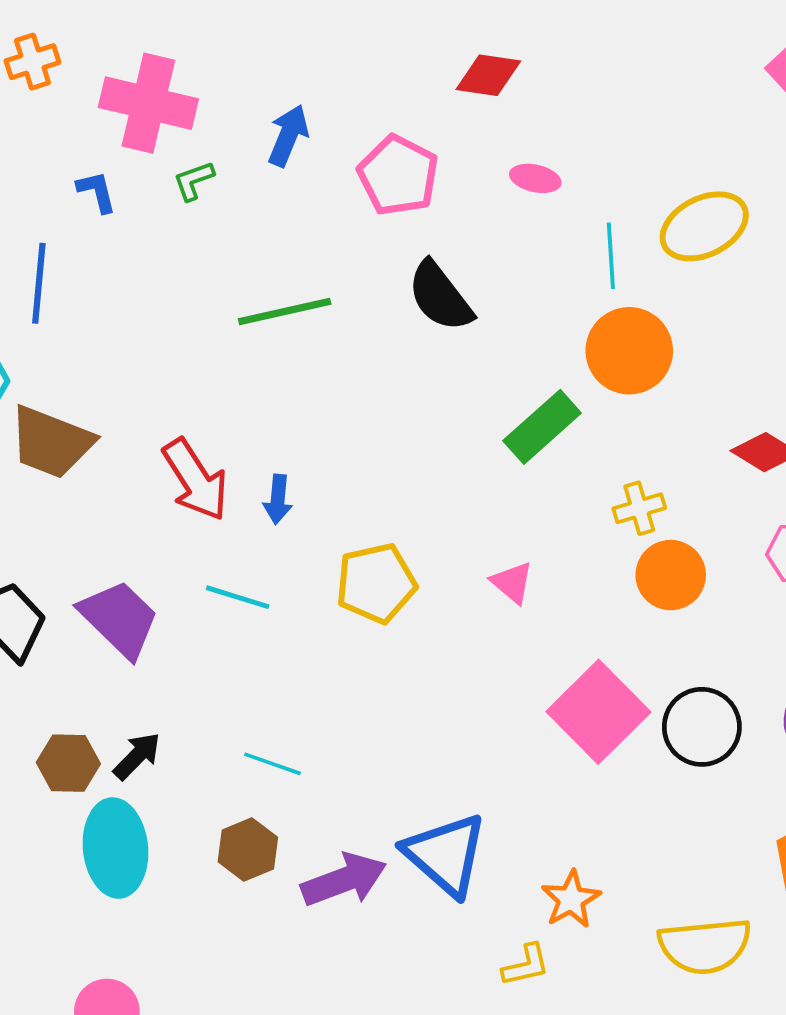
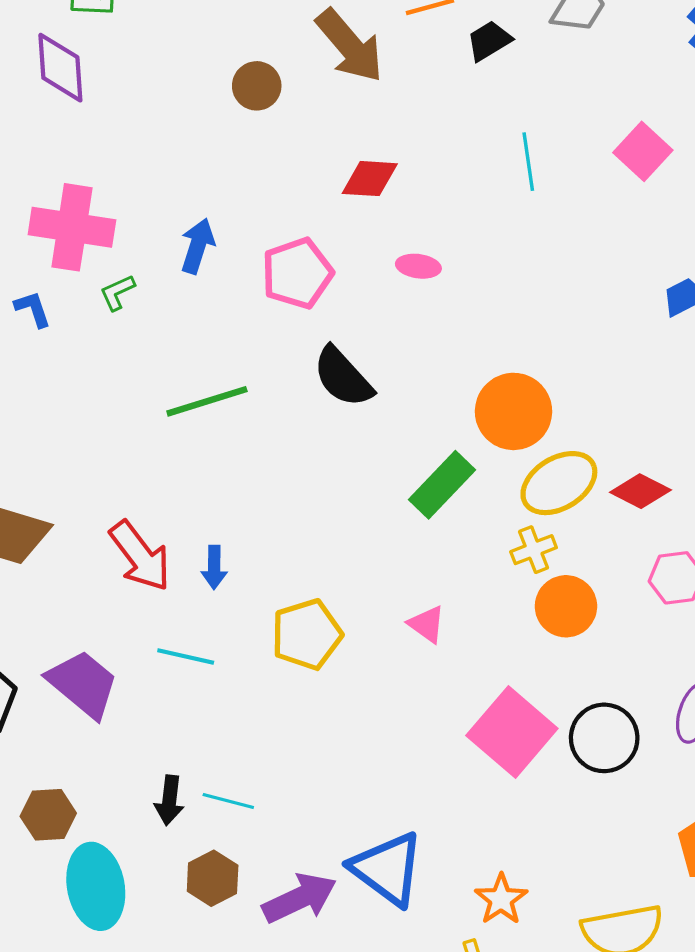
pink pentagon: (398, 175) -> (297, 273), turned 30
yellow ellipse: (704, 226) -> (559, 483), moved
cyan line: (611, 256) -> (528, 162), moved
black arrow: (137, 756) -> (169, 800), moved, turned 147

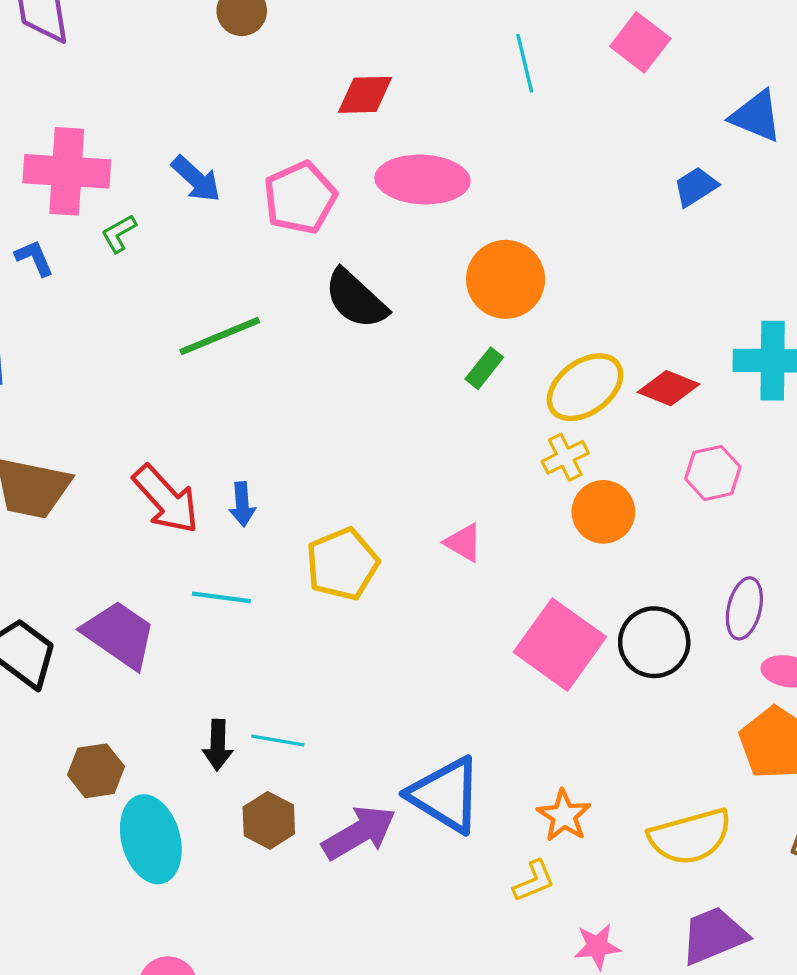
blue arrow: (197, 246) -> (196, 179), turned 120
pink ellipse: (418, 266) -> (423, 180), size x2.0
orange circle: (514, 411) -> (506, 279), moved
green rectangle: (442, 485) -> (484, 368), moved, size x0.6

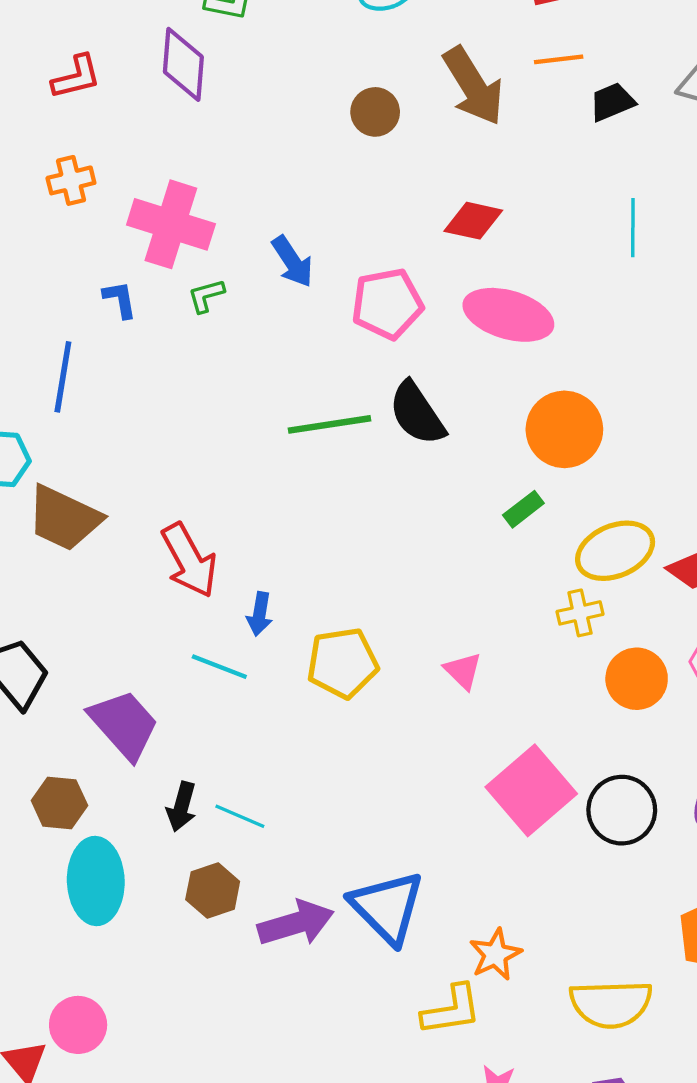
green line: (220, 336) -> (330, 424), moved
blue arrow: (242, 504) -> (260, 614), moved
orange circle: (603, 512) -> (637, 679), moved
purple trapezoid: (119, 635) -> (124, 724), moved
yellow L-shape: (534, 881) -> (451, 1010), size x1.4

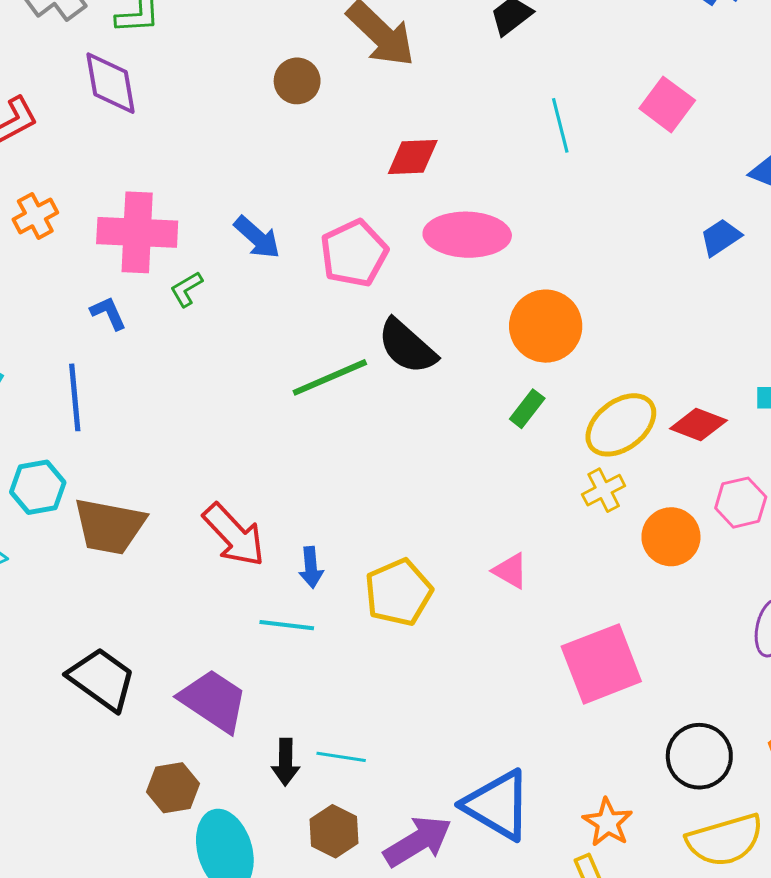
pink square: (531, 790) -> (601, 664), turned 34
black circle: (622, 810) -> (699, 756), moved

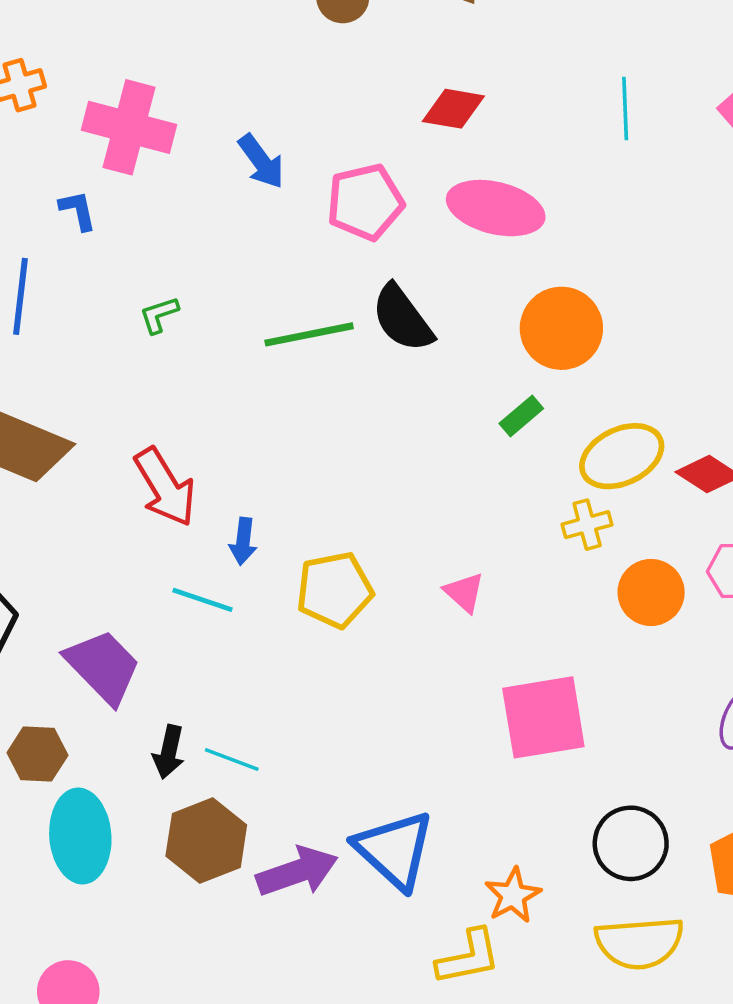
green L-shape: (186, 289) -> (159, 315), moved
brown hexagon: (334, 831) -> (206, 840), size x1.4

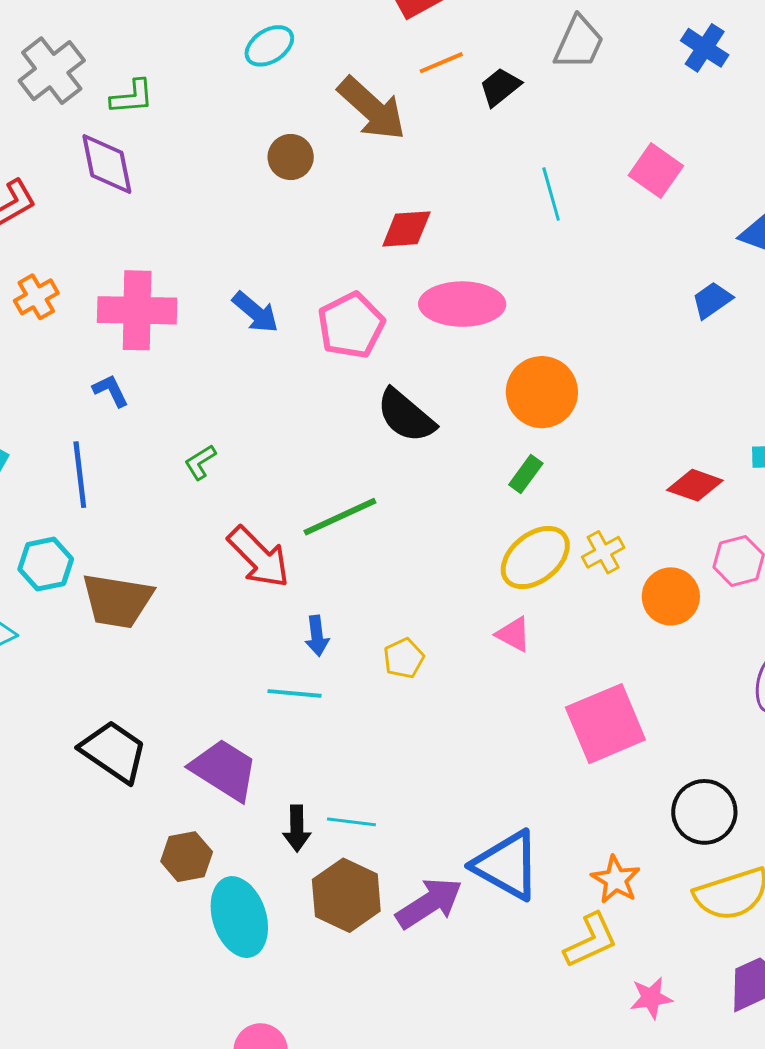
green line: (309, 334) -> (340, 517), moved
yellow ellipse: (622, 456) -> (535, 558), moved
red arrow: (165, 487) -> (259, 557), moved
yellow pentagon: (335, 590) -> (404, 658), size x0.6

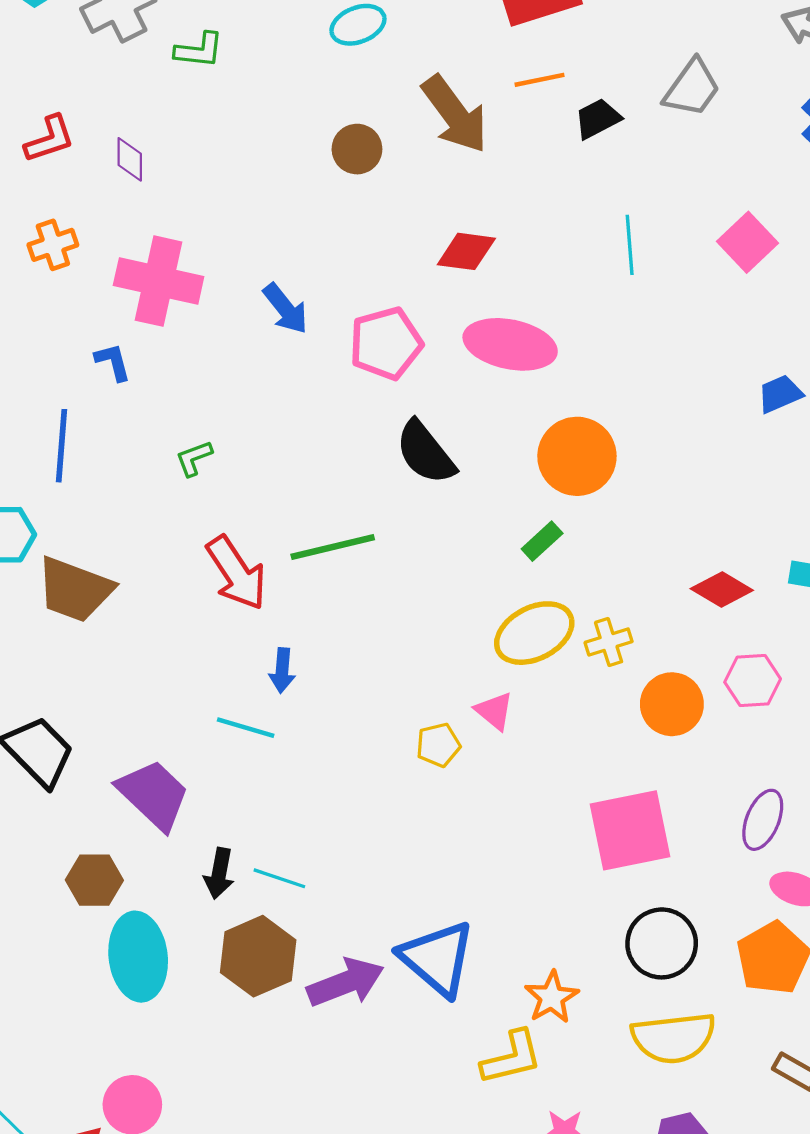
purple diamond: (107, 164) -> (130, 159), moved, size x0.6
yellow pentagon: (404, 658) -> (438, 745), moved
pink square: (605, 724) -> (630, 830), moved

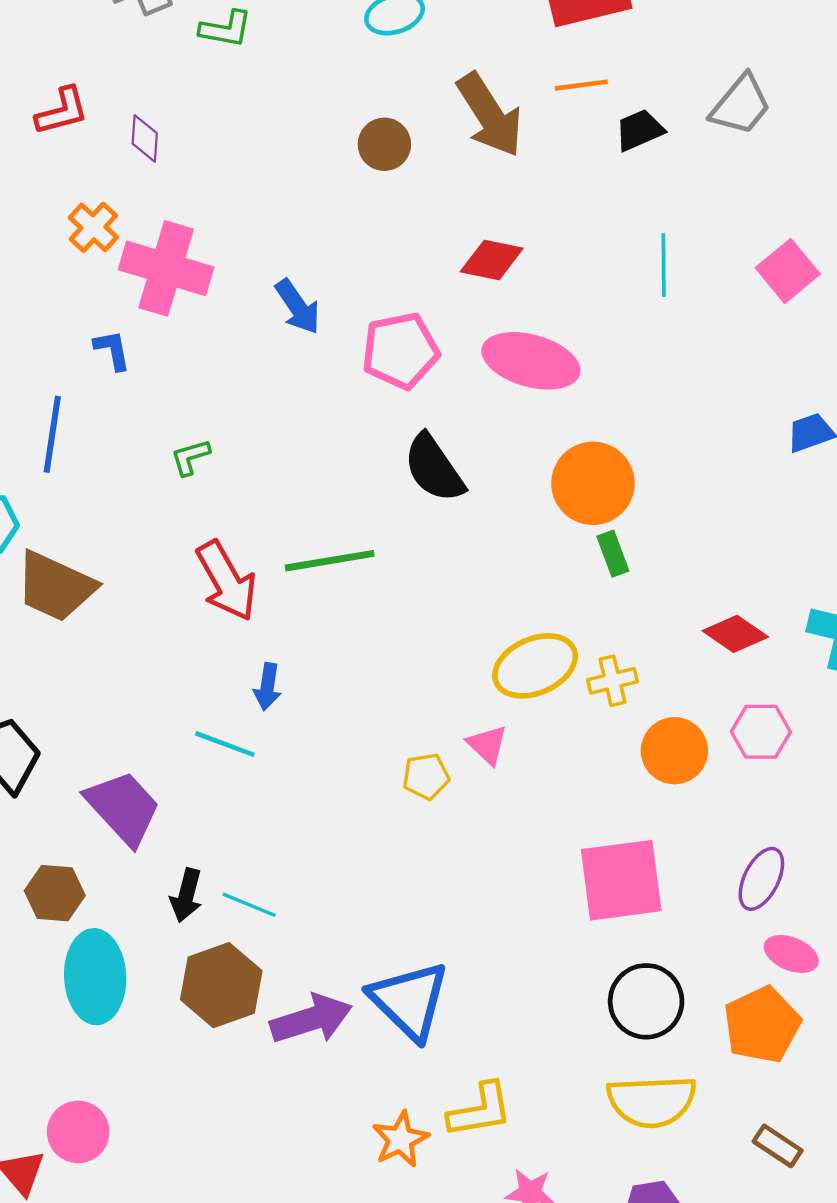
orange cross: (53, 245) -> (93, 227), moved, turned -33
green rectangle: (542, 541) -> (613, 554), moved, turned -72
orange star: (552, 997) -> (400, 1139), moved

